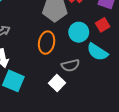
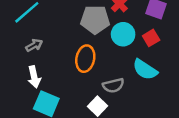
cyan circle: (79, 32) -> (123, 34), moved

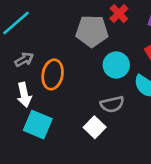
cyan circle: (123, 34) -> (116, 65), moved
orange ellipse: (85, 59) -> (53, 74), moved

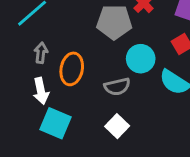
gray arrow: (24, 60) -> (41, 53), turned -54
gray semicircle: (112, 104) -> (117, 87), moved

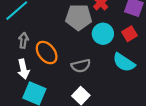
cyan circle: (141, 59) -> (103, 34), moved
orange ellipse: (72, 69) -> (47, 53), turned -50

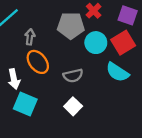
red square: (129, 34) -> (123, 43), size x1.5
gray arrow: (23, 40) -> (30, 37), moved

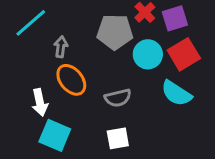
purple square: (128, 15) -> (175, 18), moved, turned -36
white square: (73, 106) -> (118, 138), turned 36

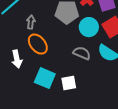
gray semicircle: (118, 98) -> (82, 53), moved, turned -144
cyan square: (55, 135) -> (45, 78), moved

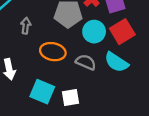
orange ellipse: (38, 44) -> (53, 52), moved, turned -40

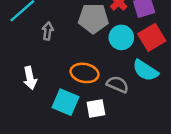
orange ellipse: (53, 52) -> (85, 73), moved
gray semicircle: (86, 62) -> (118, 84), moved

